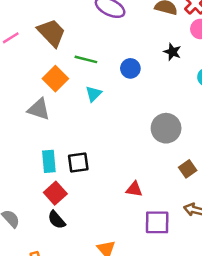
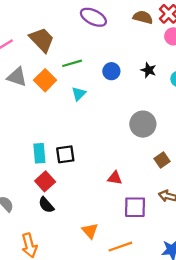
black star: (172, 52) -> (148, 70), moved
green line: (86, 59) -> (72, 63), turned -30
gray triangle: (39, 109) -> (17, 77), moved

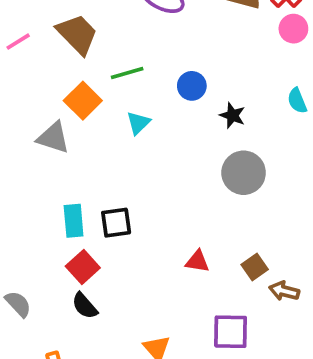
black star: (148, 70) -> (232, 115), moved
gray triangle: (17, 77) -> (53, 138), moved
brown square: (162, 160) -> (255, 267), moved
purple square: (135, 207) -> (231, 332), moved

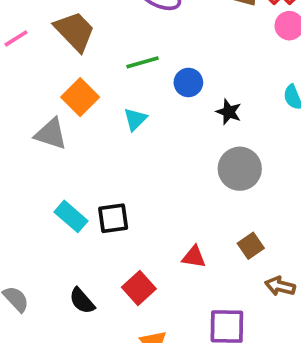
green line: (127, 73) -> (143, 62), moved
cyan rectangle: (74, 221) -> (71, 216), turned -44
red square: (83, 267) -> (139, 288), moved
brown square: (255, 267) -> (251, 246), moved

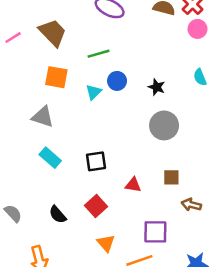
blue circle: (188, 83) -> (117, 81), moved
orange square: (80, 97) -> (56, 77), turned -35
gray triangle: (51, 134) -> (43, 117), moved
black square: (113, 218) -> (96, 161), moved
brown square: (251, 246) -> (171, 177), turned 35

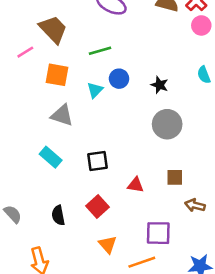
pink line: (13, 38) -> (25, 52), moved
gray triangle: (43, 117) -> (62, 115), moved
black semicircle: (58, 215) -> (58, 215), turned 30

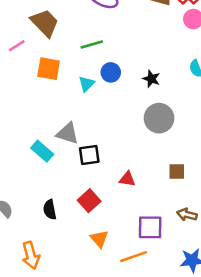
gray triangle: (62, 115) -> (68, 133), moved
brown square: (175, 177) -> (177, 171), moved
brown arrow: (195, 205) -> (187, 215), moved

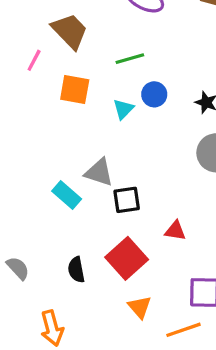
pink line: (17, 46) -> (34, 60), turned -30
red square: (89, 201) -> (127, 258), size x1.4

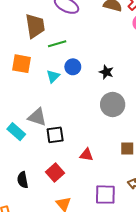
brown trapezoid: (70, 31) -> (35, 26), moved, turned 35
red square: (127, 258) -> (55, 173), size x0.7

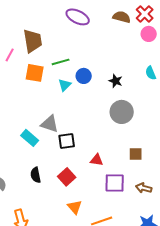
brown trapezoid: (35, 26) -> (33, 41), moved
green line: (57, 44) -> (61, 62), moved
black semicircle: (23, 180) -> (36, 175), moved
purple square: (105, 195) -> (115, 183), moved

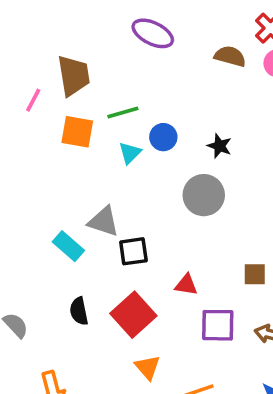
brown semicircle: (122, 17) -> (230, 56), moved
gray circle: (122, 112) -> (204, 195), moved
red square: (67, 177) -> (133, 315), size x1.4

